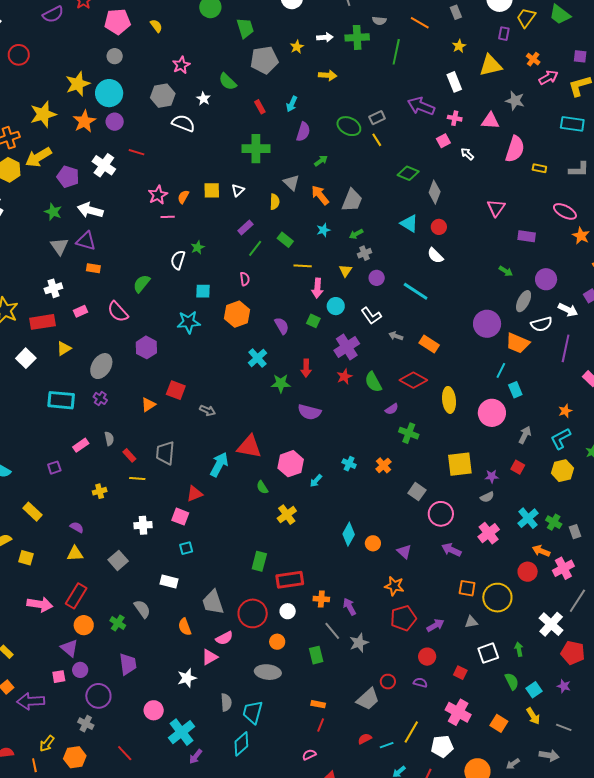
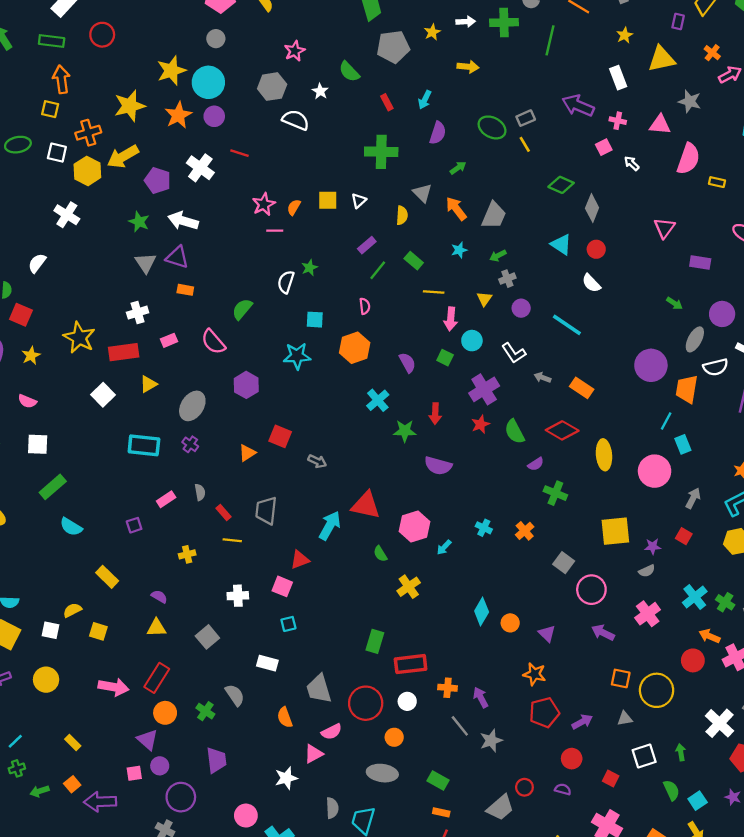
orange trapezoid: (518, 343) -> (687, 389), turned 75
green rectangle: (316, 655) -> (438, 781), moved, turned -48

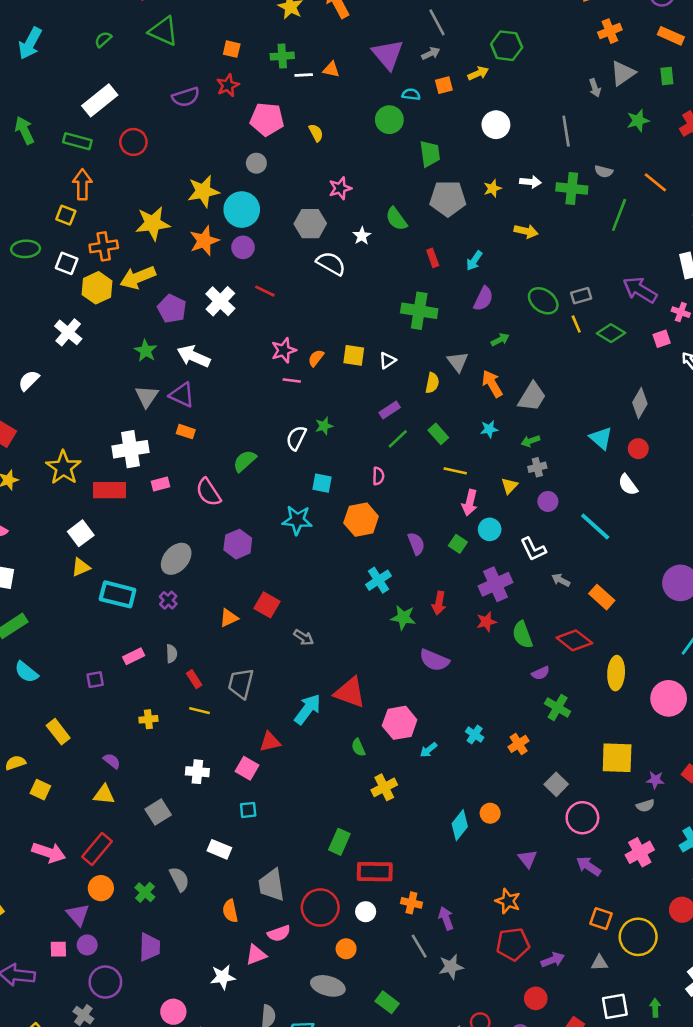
green diamond: (561, 185) -> (611, 333), moved
white cross: (138, 313) -> (130, 449), size x1.5
yellow triangle: (148, 384) -> (81, 567), moved
orange circle: (510, 623) -> (490, 813), moved

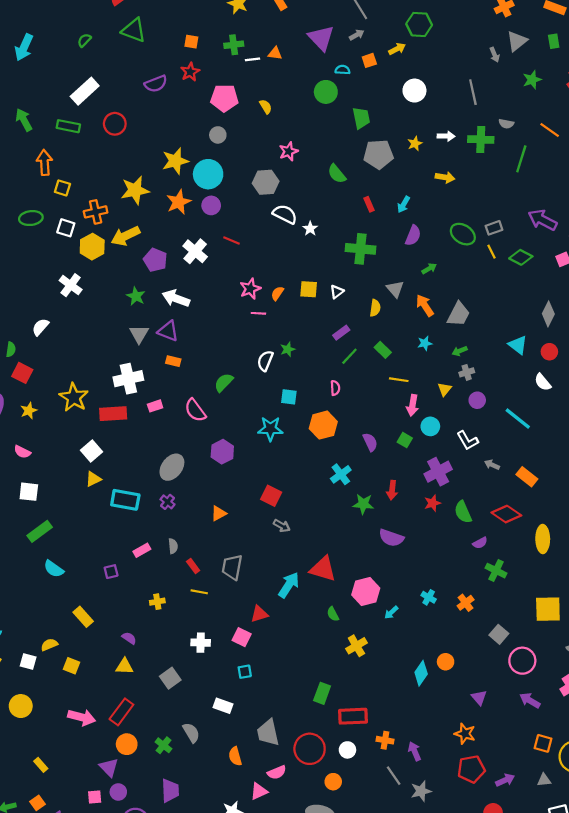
orange arrow: (82, 184) -> (44, 162), moved
white star: (362, 236) -> (310, 229), moved
red square: (267, 605) -> (271, 496), moved

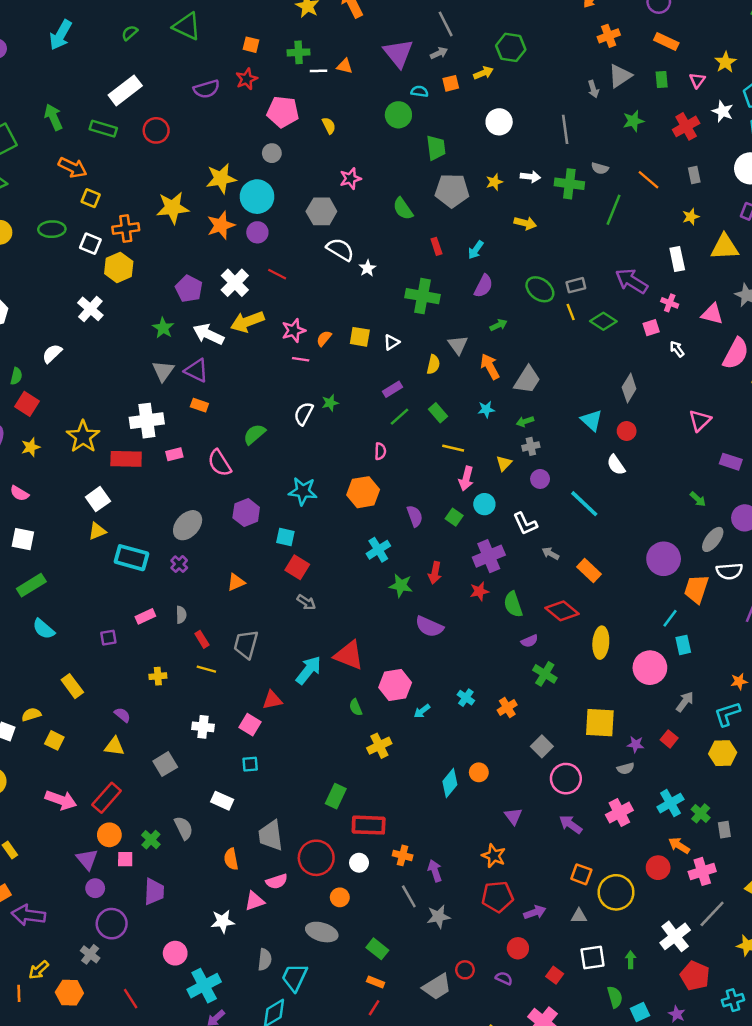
orange arrow: (44, 162) -> (73, 167), turned 115
yellow arrow: (125, 236) -> (247, 322), moved
cyan square: (289, 397) -> (285, 537), moved
pink square: (95, 797) -> (125, 859), moved

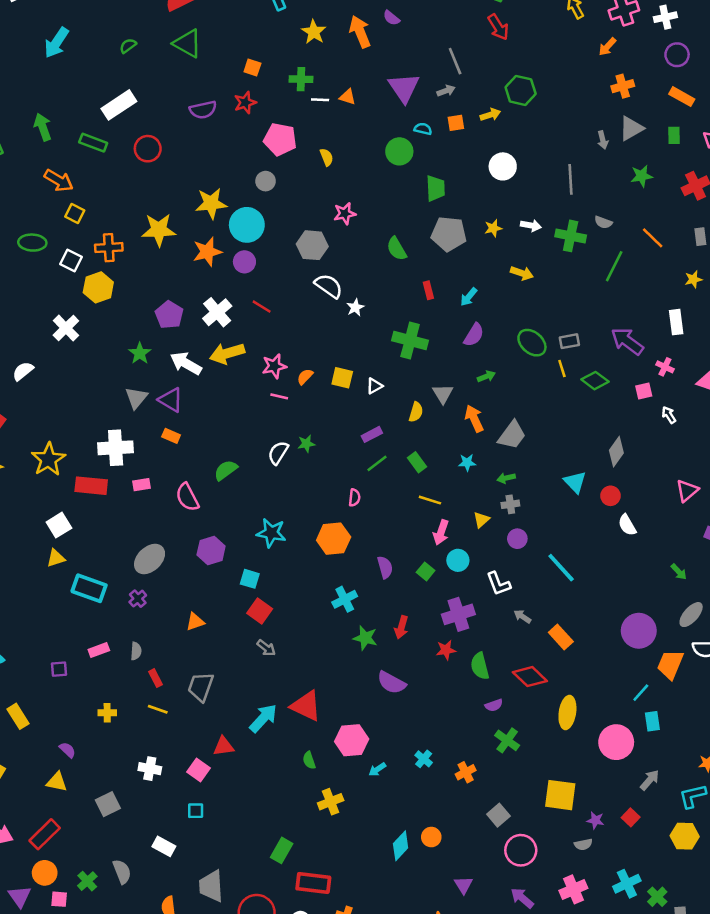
white semicircle: (616, 465) -> (627, 525), moved

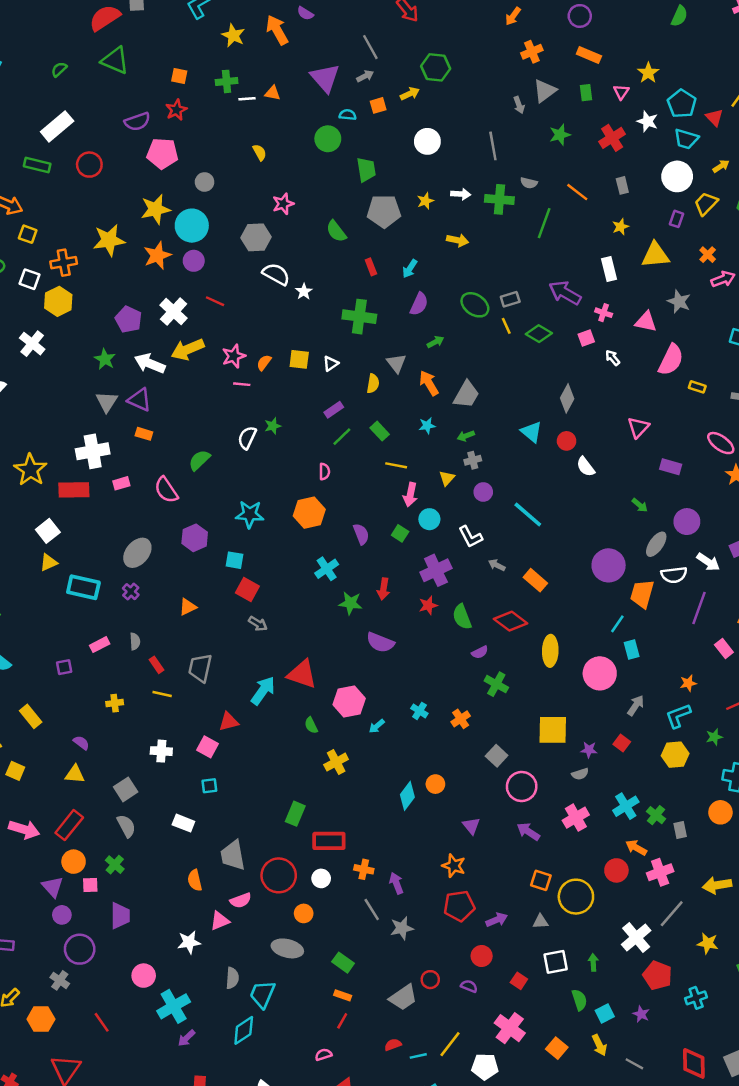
pink pentagon: (280, 139) -> (162, 153), moved
gray semicircle: (122, 872) -> (126, 826), moved

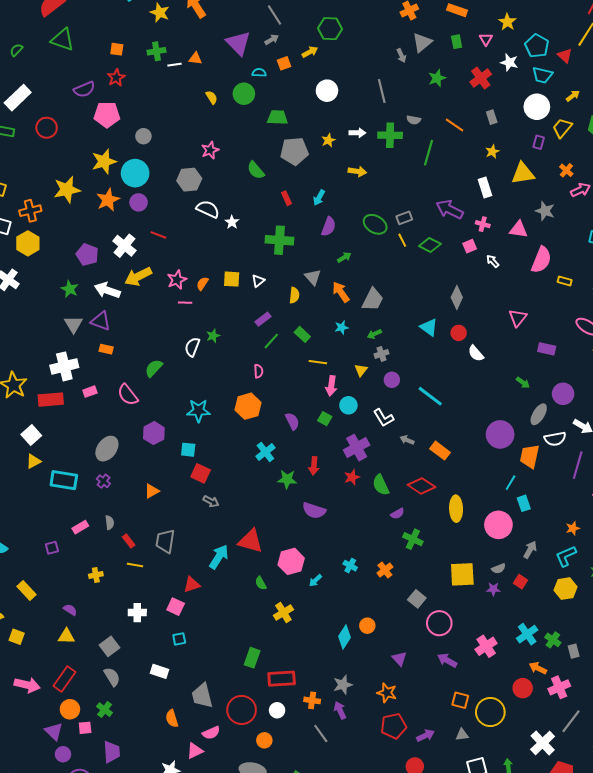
yellow semicircle: (260, 152) -> (212, 97), moved
green trapezoid: (366, 170) -> (278, 117), turned -75
gray semicircle: (580, 774) -> (499, 568), moved
gray star: (402, 928) -> (343, 685), moved

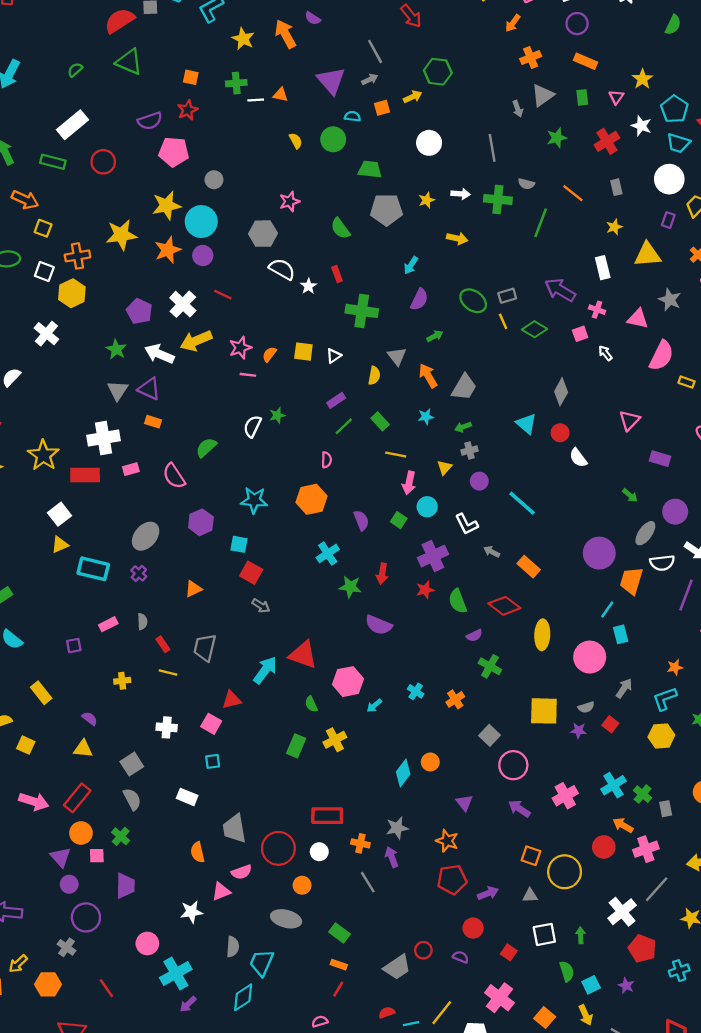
red rectangle: (287, 198) -> (337, 274), moved
green rectangle: (252, 658) -> (296, 746), moved

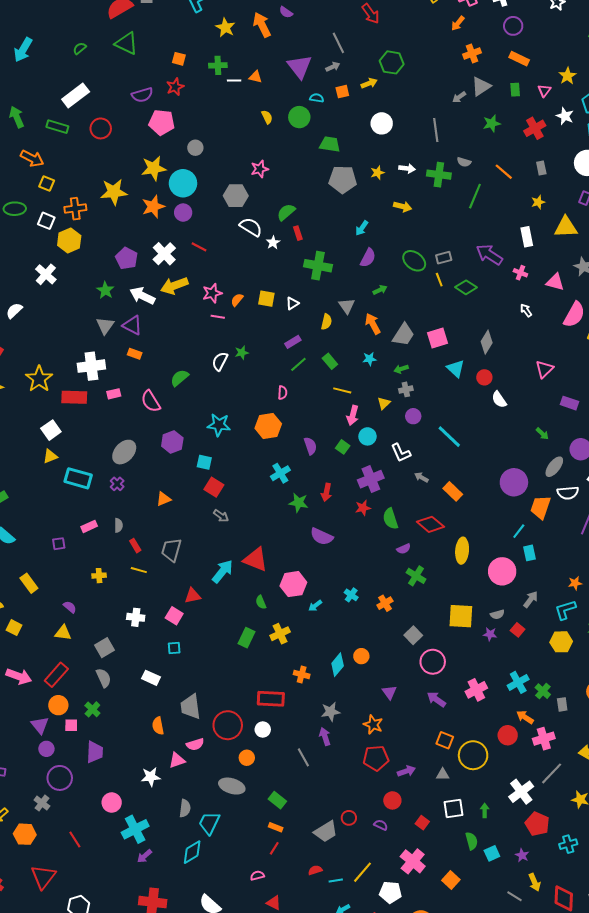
gray arrow: (518, 109) -> (459, 97), turned 72
green semicircle: (340, 228) -> (286, 212), moved, turned 84
pink square: (580, 334) -> (437, 338), moved, size x1.5
orange cross: (360, 843) -> (302, 674), moved
yellow arrow: (586, 1015) -> (535, 882), moved

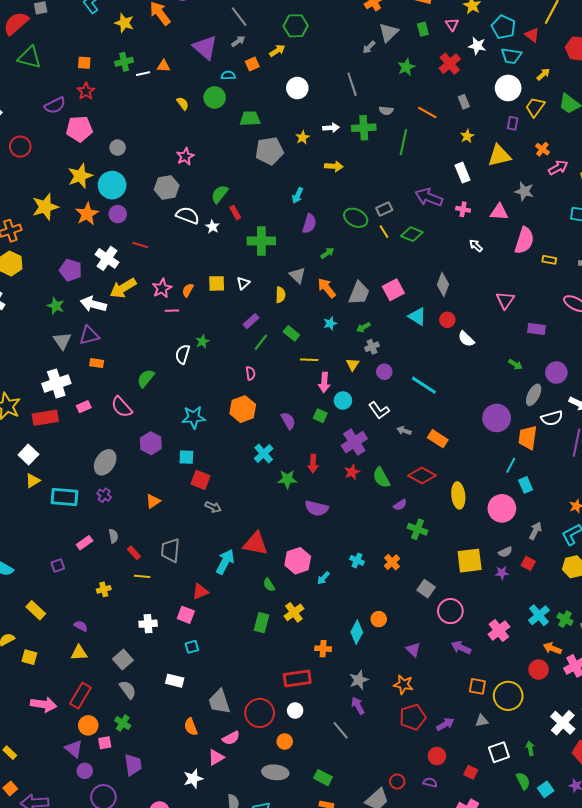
purple triangle: (132, 325) -> (89, 335), turned -30

